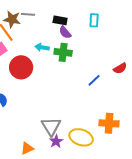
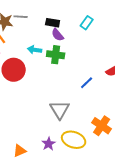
cyan rectangle: (94, 20) -> (87, 23), turned 32
orange cross: (109, 123) -> (102, 126), turned 30
gray triangle: (51, 126) -> (60, 110), moved

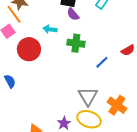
green cross: (56, 55) -> (76, 43), moved
gray triangle: (60, 110) -> (88, 96), moved

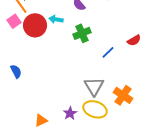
green cross: (76, 43) -> (82, 33), turned -30
red circle: (29, 49) -> (35, 25), moved

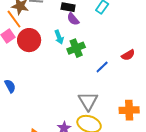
cyan arrow: (56, 19) -> (59, 37), moved, turned -120
orange cross: (123, 95) -> (129, 110), moved, turned -36

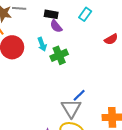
red semicircle: (128, 55) -> (111, 39), moved
blue line: (102, 67) -> (79, 95), moved

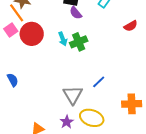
cyan arrow: (42, 44) -> (63, 39), moved
gray triangle: (71, 108) -> (73, 95), moved

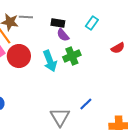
cyan arrow: (63, 39) -> (50, 61), size x1.5
green cross: (79, 42) -> (72, 56), moved

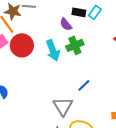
black rectangle: (58, 23) -> (79, 12), moved
blue line: (86, 104) -> (84, 85), moved

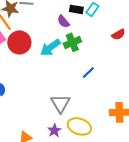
cyan arrow: (53, 50) -> (50, 47), turned 75
blue line: (84, 85) -> (88, 72), moved

